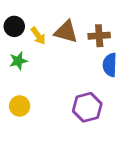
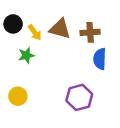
green star: (18, 61) -> (26, 55), moved

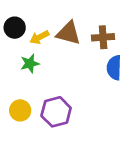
yellow arrow: (35, 32) -> (40, 37), turned 98
purple hexagon: (79, 97) -> (56, 112), moved

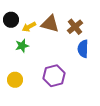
brown cross: (103, 37) -> (75, 27), turned -35
purple hexagon: (56, 112) -> (54, 76), moved

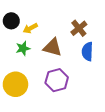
brown triangle: (50, 24) -> (52, 47), moved
yellow circle: (15, 80) -> (15, 84), size x1.5

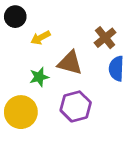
black circle: (11, 21) -> (15, 17), moved
green star: (23, 48) -> (39, 77), moved

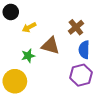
purple hexagon: (76, 106) -> (81, 75), moved

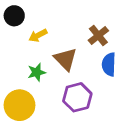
brown triangle: (50, 46) -> (66, 59), turned 30
purple hexagon: (81, 75) -> (77, 97), moved

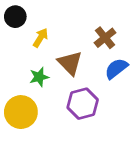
yellow arrow: (38, 35) -> (41, 38), turned 150
blue semicircle: (109, 64) -> (116, 69), turned 50

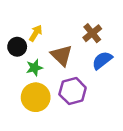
black circle: (15, 17) -> (17, 47), moved
yellow circle: (21, 112) -> (36, 97), moved

